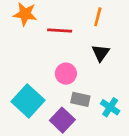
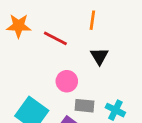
red line: (60, 30) -> (55, 38), turned 30

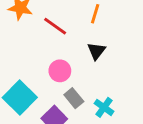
gray rectangle: (84, 106) -> (74, 98), turned 36

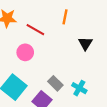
black triangle: (96, 51) -> (85, 43), moved
pink circle: (60, 71) -> (25, 52), moved

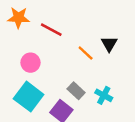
orange line: (65, 17) -> (86, 53), moved, turned -56
pink circle: (25, 52) -> (30, 63), moved

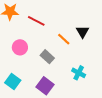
gray rectangle: (76, 91) -> (47, 57), moved
cyan square: (29, 97) -> (13, 82), moved, size x0.7

